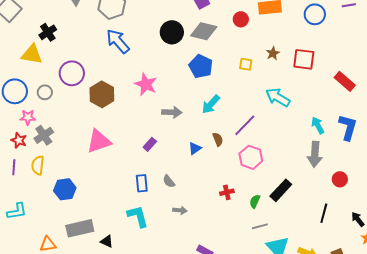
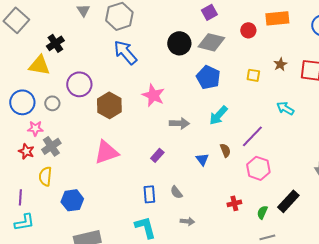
cyan arrow: (278, 97) -> (285, 108), size x0.7
blue triangle: (195, 148) -> (202, 159), turned -32
purple line: (14, 167) -> (20, 197), moved

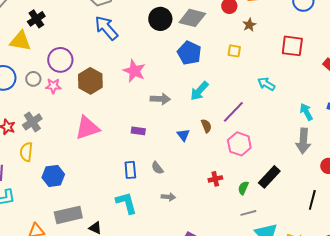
brown star: (280, 64) -> (249, 25), moved
pink star: (35, 128) -> (53, 86), moved
purple rectangle: (157, 155) -> (138, 131), turned 56

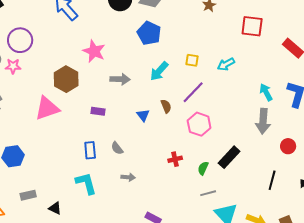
yellow square: (234, 51) -> (192, 60), moved
brown hexagon: (90, 81) -> (66, 79), moved
cyan arrow: (266, 84) -> (226, 64), turned -60
gray rectangle: (68, 215) -> (28, 195), size x0.6

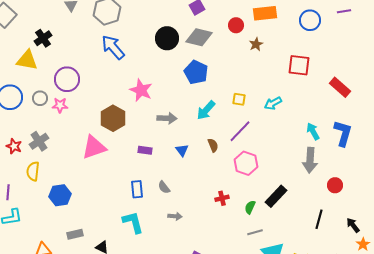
blue triangle: (143, 115) -> (182, 150), moved

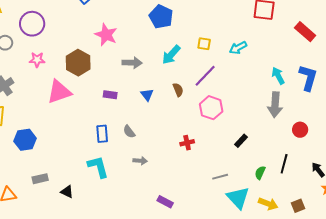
pink star: (60, 105) -> (37, 60), moved
black rectangle: (276, 196) -> (241, 141), size x0.6
green semicircle: (250, 207) -> (260, 173), moved

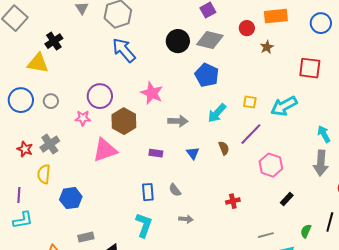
purple circle: (32, 24) -> (100, 96), moved
cyan arrow: (238, 48) -> (284, 106), size x1.5
pink hexagon: (211, 108) -> (271, 165), moved
cyan L-shape: (98, 167) -> (144, 225), turned 35

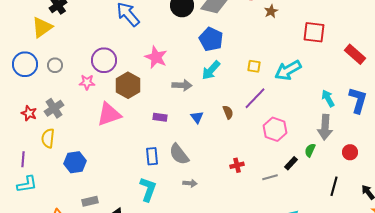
yellow triangle: (38, 63) -> (42, 27), turned -45
cyan arrow: (217, 113) -> (211, 70), moved
gray semicircle: (175, 190) -> (179, 154), size x1.6
green semicircle: (306, 231) -> (310, 150), moved
gray line: (266, 235) -> (270, 177), moved

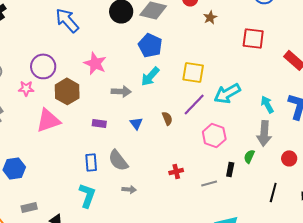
yellow square: (254, 66) -> (193, 72), size x1.6
cyan arrow: (288, 70) -> (227, 93), moved
black rectangle: (291, 163) -> (230, 169), turned -32

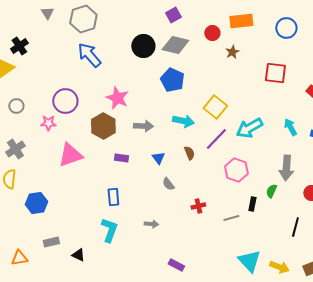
yellow square: (193, 72) -> (215, 107), turned 30
cyan arrow: (150, 76) -> (183, 121), moved, turned -120
brown hexagon: (67, 91) -> (103, 126), moved
cyan arrow: (267, 104) -> (290, 127), moved
gray semicircle: (118, 160) -> (168, 184), moved, size x0.6

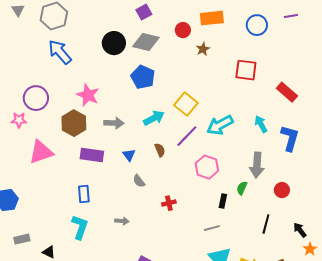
cyan arrow: (183, 121) -> (154, 118), turned -40
purple rectangle: (121, 158) -> (92, 155), size x1.6
gray line: (231, 218) -> (212, 228), moved

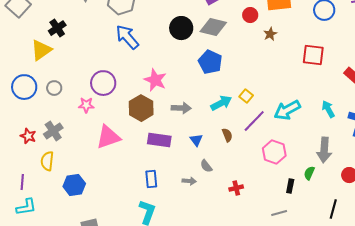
yellow square: (186, 104) -> (246, 96), moved, size x0.6
gray arrow: (122, 221) -> (189, 181), moved

